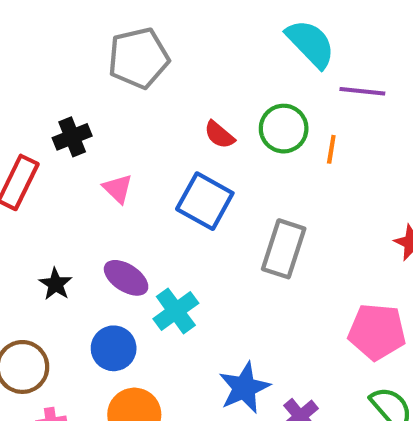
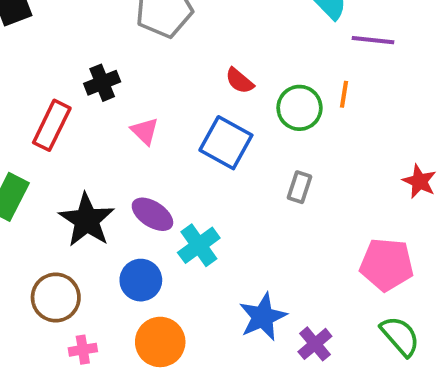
green circle: (284, 129) -> (299, 108), moved
gray rectangle: (284, 249) -> (299, 187), size x0.6
black star: (56, 284) -> (87, 220), size x1.8

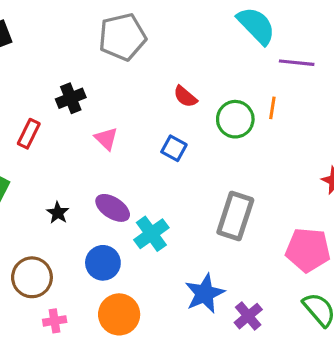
red rectangle: (52, 125) -> (29, 134), size x0.7
blue square: (226, 143) -> (174, 148), size x0.6
gray rectangle: (299, 187) -> (235, 216), moved, size x1.8
black star: (87, 220) -> (58, 213), size x0.5

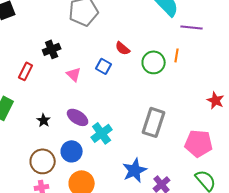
blue square: (174, 148) -> (104, 66), moved
brown circle: (32, 277) -> (43, 161), moved

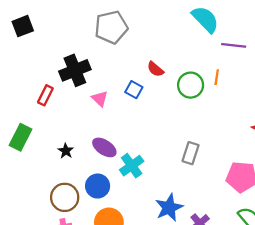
black cross: (52, 49) -> (75, 70), size x1.5
gray rectangle: (154, 122) -> (191, 153), size x0.7

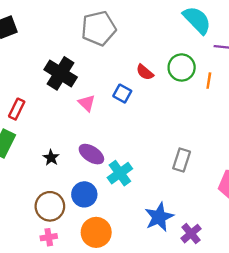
black cross: (75, 70) -> (61, 73), turned -36
green circle: (191, 85) -> (182, 67), moved
red rectangle: (45, 95) -> (17, 109), moved

